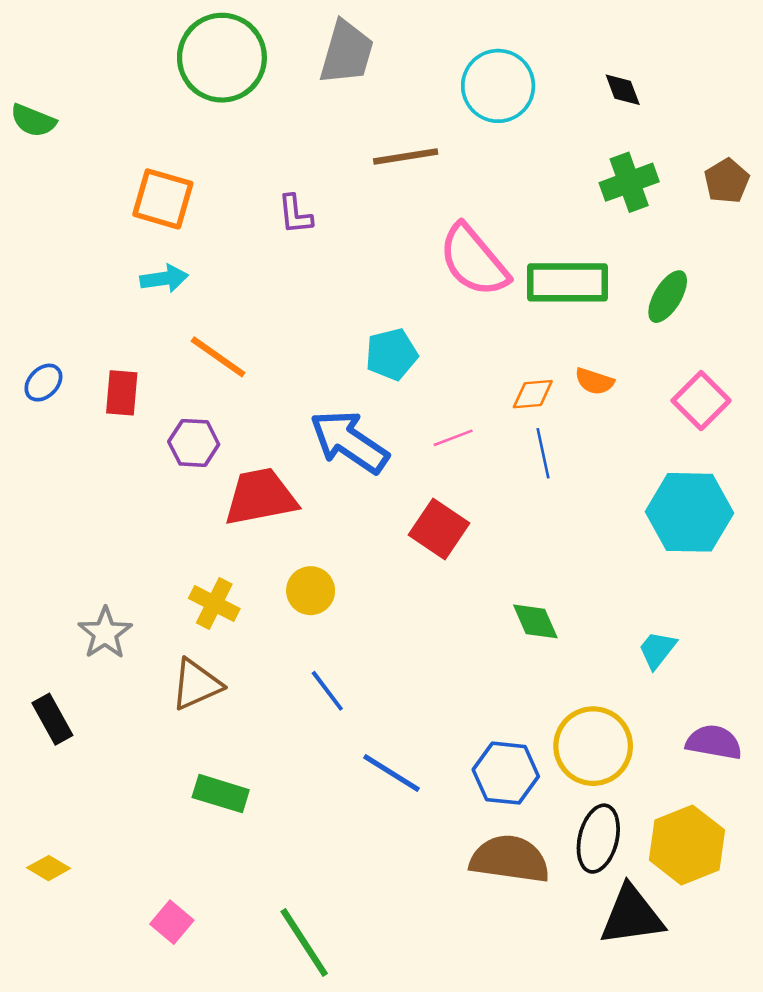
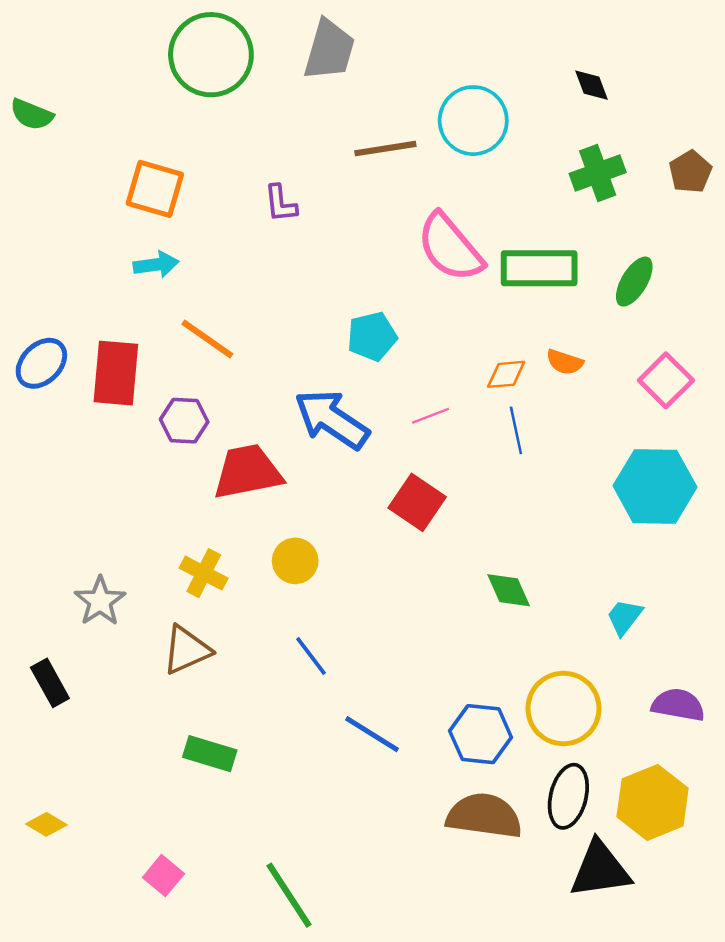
cyan circle: (498, 86) -> (473, 121), moved
blue ellipse: (43, 383) -> (41, 363), size x1.4
red rectangle: (122, 393) -> (116, 373), size x1.5

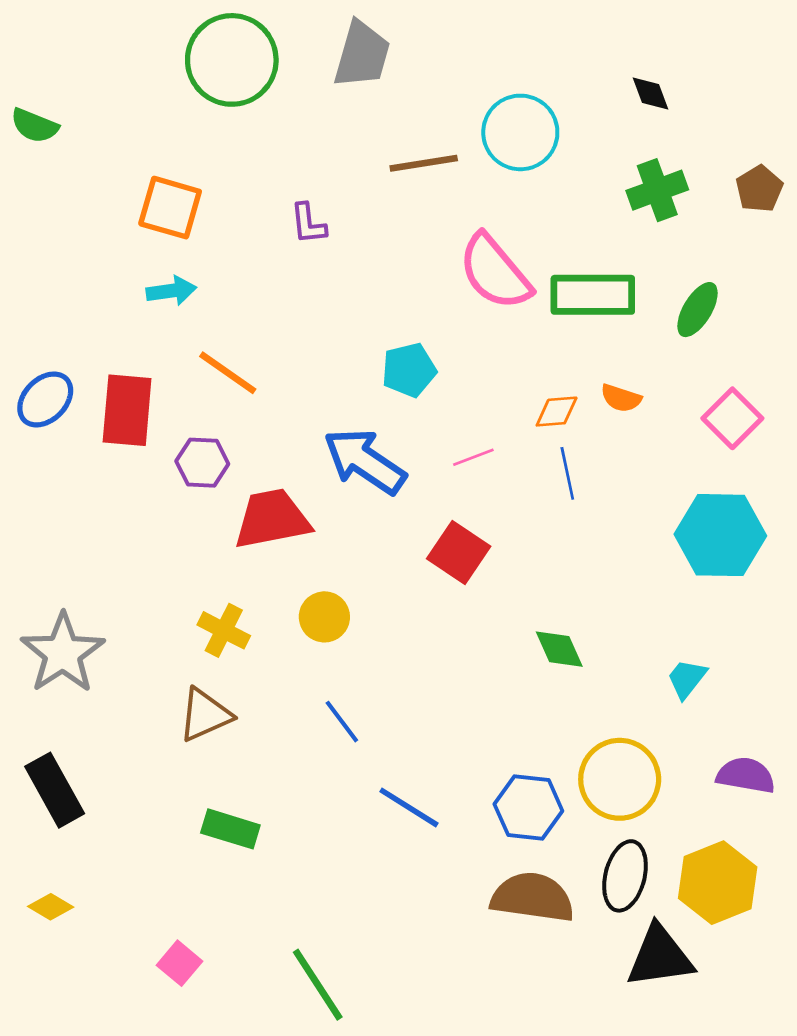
gray star: (100, 601) -> (63, 653), moved, size x1.5
black rectangle: (50, 683) -> (55, 790), moved, size x1.4

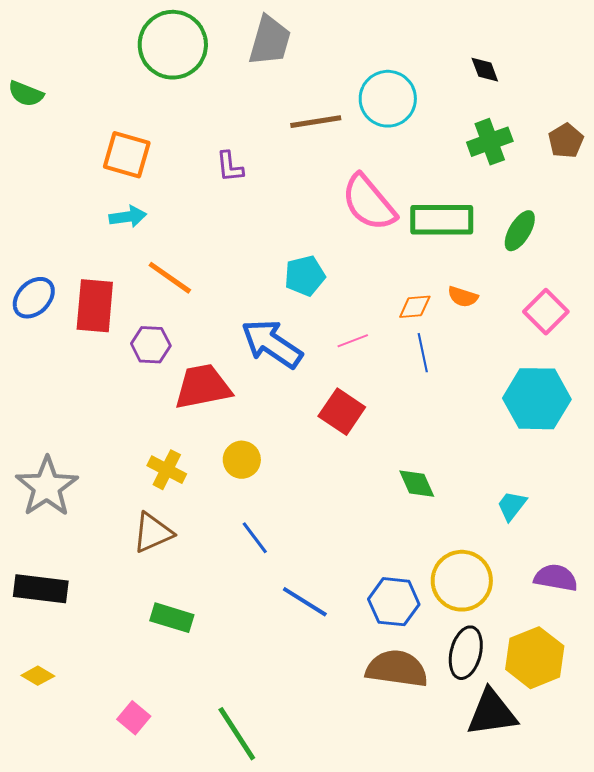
black rectangle: (55, 790) -> (41, 589), turned -54

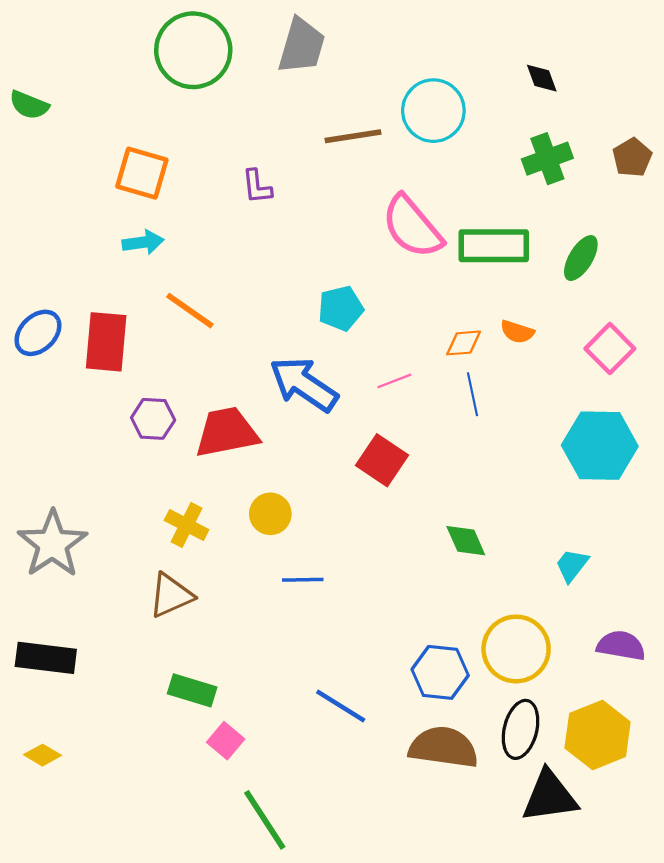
purple hexagon: (151, 345) -> (153, 419), moved
blue line: (255, 538) -> (303, 580), moved, turned -54
blue line: (305, 602) -> (341, 706), moved
pink square: (134, 718) -> (226, 741), moved

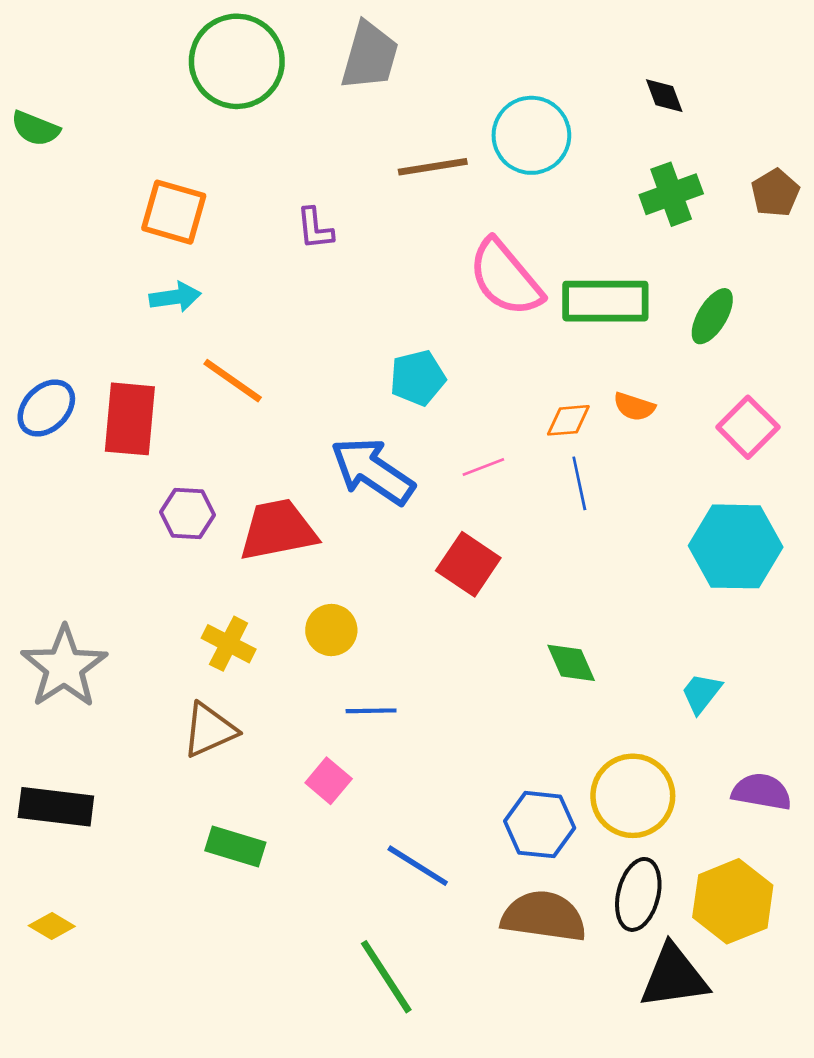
pink square: (226, 741) -> (329, 781), moved
green line: (265, 820) -> (386, 977), moved

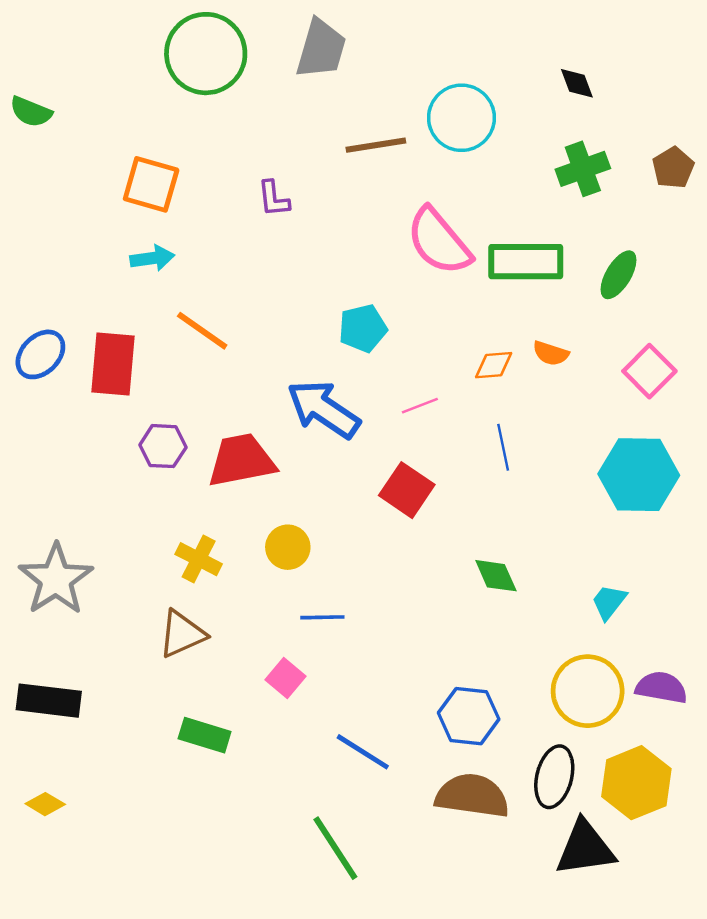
blue line: (579, 483) -> (503, 447), moved
yellow circle: (633, 796) -> (588, 691), moved

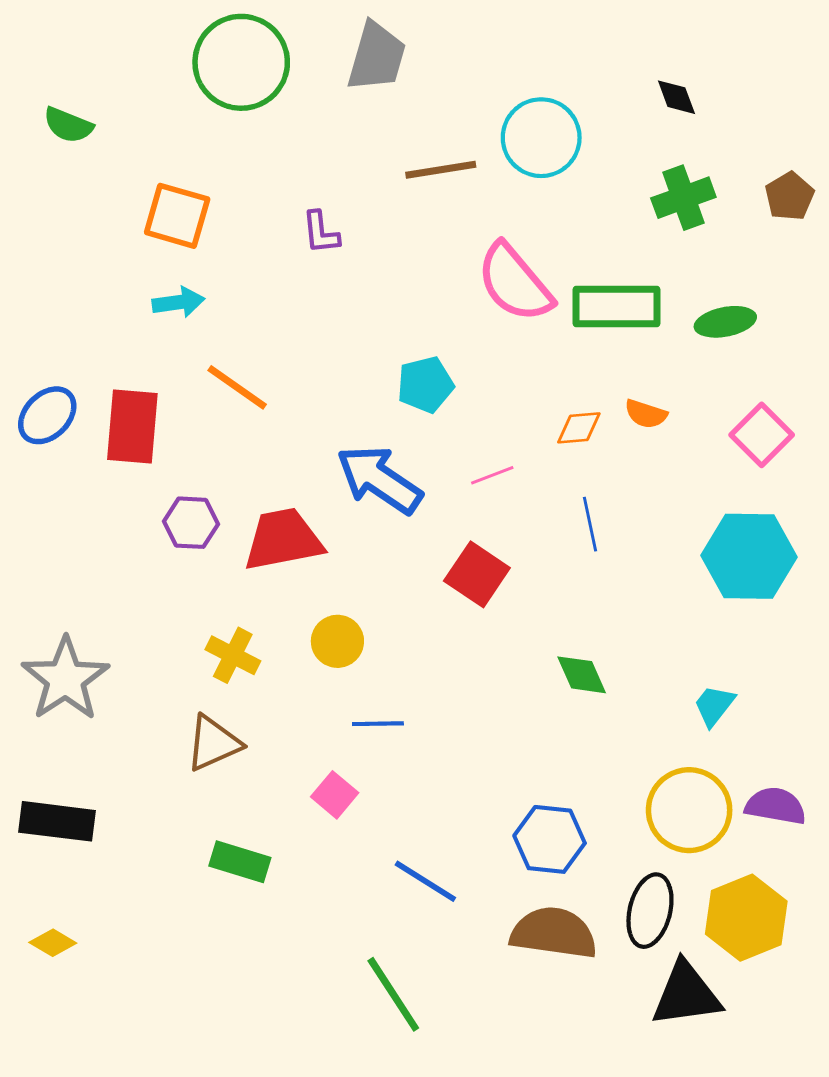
green semicircle: (31, 112) -> (68, 125), moved
green ellipse: (618, 275) -> (725, 322), turned 48

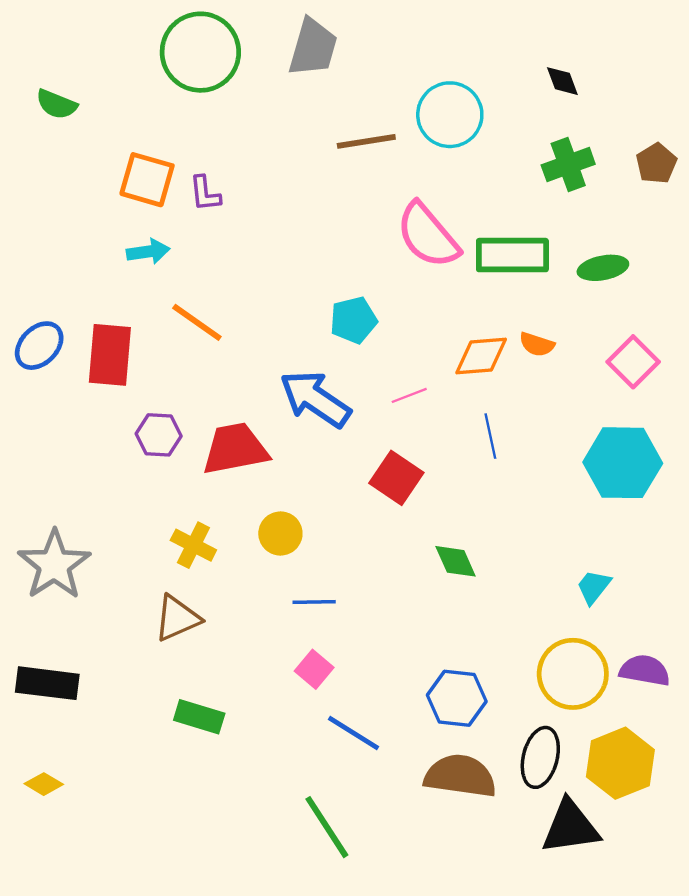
purple L-shape: (321, 233) -> (205, 194), moved
orange diamond: (579, 428) -> (481, 356), size x1.4
green diamond: (582, 675) -> (456, 561), moved
pink square: (335, 795) -> (314, 669), moved

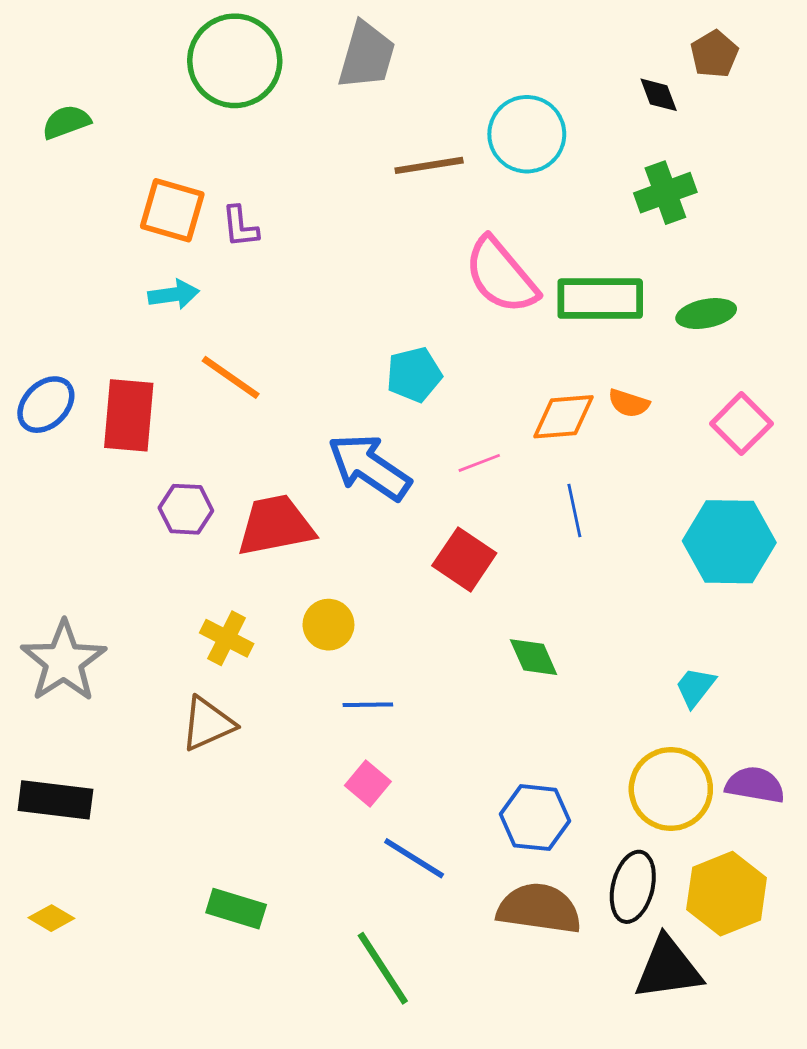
green semicircle: (57, 104) -> (66, 122), turned 138
brown pentagon: (656, 163) -> (714, 54), moved
green rectangle: (199, 717) -> (236, 909), moved

